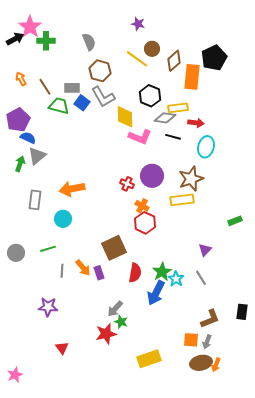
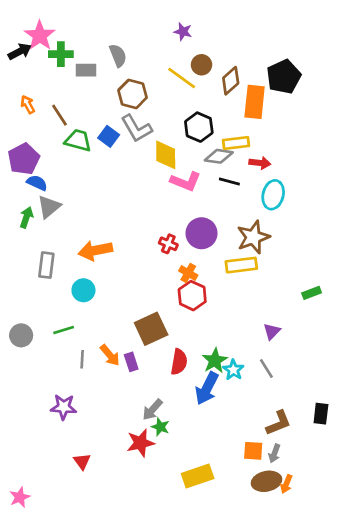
gray rectangle: (72, 88) -> (86, 70), moved

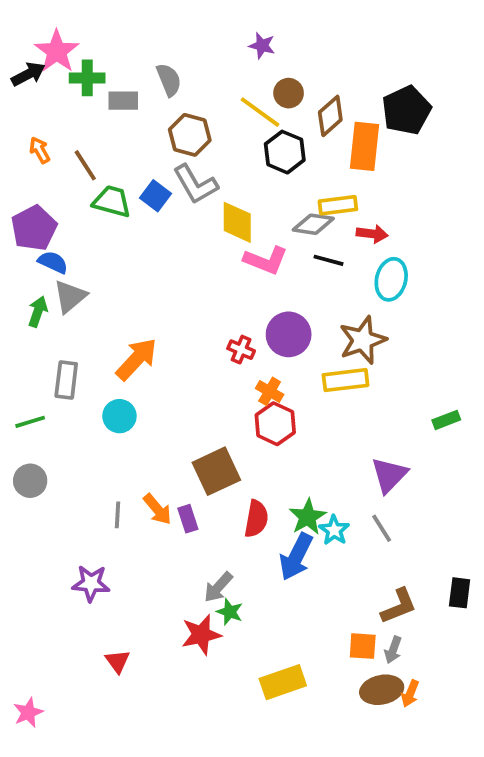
black hexagon: (199, 127) -> (285, 152), moved
orange arrow: (95, 250) -> (137, 359), turned 144
green line: (64, 330) -> (30, 422), moved
purple triangle: (272, 331) -> (389, 475), size x1.5

